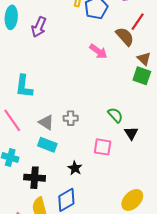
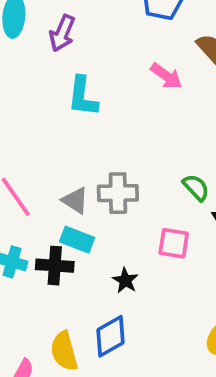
cyan L-shape: (24, 86) -> (83, 96), moved
gray cross: (71, 118) -> (118, 193), size x1.5
black cross: (35, 178) -> (55, 266), moved

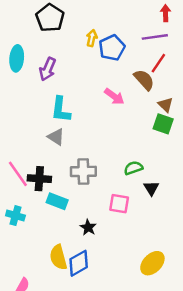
green semicircle: (196, 188) -> (133, 168), turned -66
gray triangle: (75, 201) -> (56, 137), moved
black cross: (55, 266) -> (39, 179), moved
yellow semicircle: (64, 351) -> (58, 257), moved

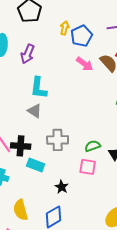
pink arrow: (114, 96) -> (85, 64), moved
green semicircle: (133, 168) -> (93, 146), moved
yellow semicircle: (58, 257) -> (21, 210), moved

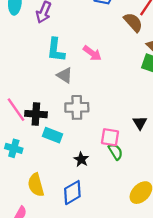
pink arrow: (85, 64) -> (92, 53), moved
gray triangle: (35, 111) -> (65, 75), moved
green semicircle: (93, 146) -> (115, 152), moved, turned 77

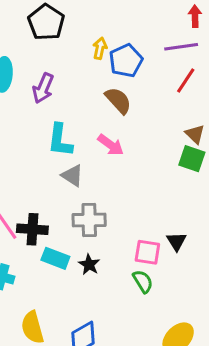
brown semicircle: (133, 22) -> (118, 100), moved
pink square: (110, 137) -> (147, 252), moved
black star: (81, 159) -> (89, 264), moved

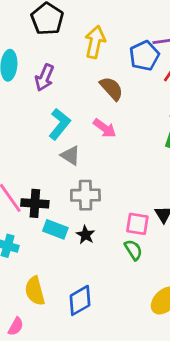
yellow arrow: (100, 48) -> (95, 42), size x1.6
blue pentagon: (126, 61) -> (144, 56), moved
cyan L-shape: (60, 140) -> (59, 124), turned -148

